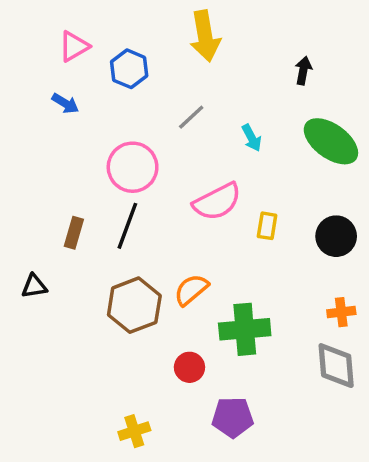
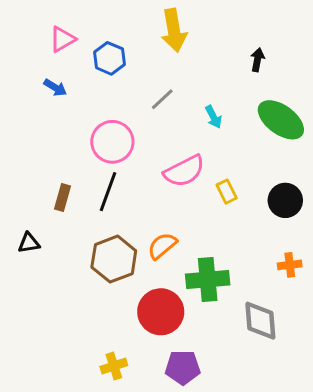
yellow rectangle: (267, 226) -> (227, 192), turned -35
gray diamond: (336, 366) -> (260, 321), moved
red circle: (189, 367) -> (161, 312), size x1.8
purple pentagon: (233, 417) -> (183, 367), moved

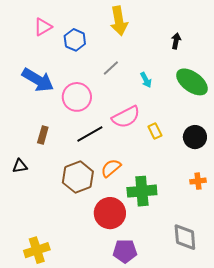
blue arrow: (55, 88) -> (38, 80), moved, size x2.0
black line: (108, 192) -> (90, 134), moved, turned 40
gray diamond: (260, 321) -> (185, 237), moved
yellow cross: (114, 366) -> (37, 250), moved, size x1.4

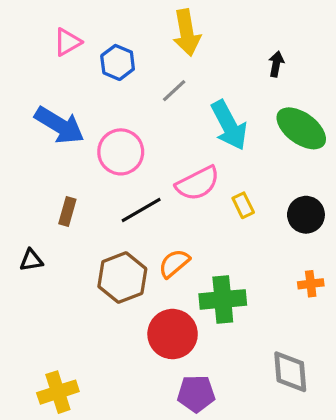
gray line: (111, 68) -> (174, 91), moved
cyan arrow: (146, 80) -> (229, 125), size x2.0

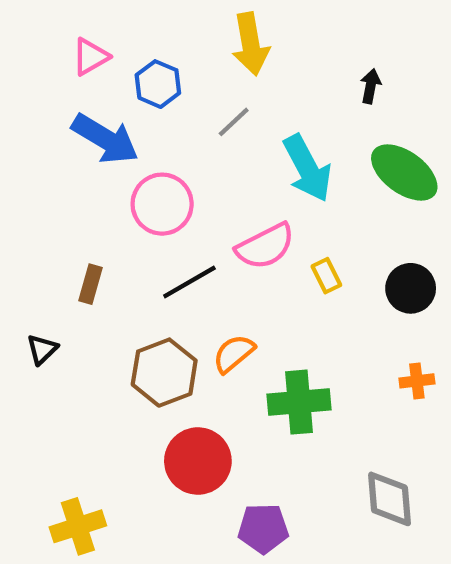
blue arrow: (60, 125) -> (105, 139), moved
black triangle: (31, 260) -> (42, 349), turned -35
red circle: (173, 334) -> (198, 461), moved

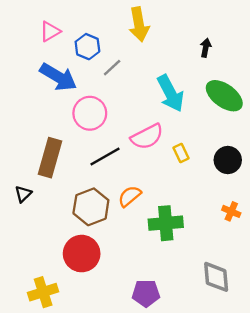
gray line: (234, 122) -> (112, 68), moved
brown rectangle: (90, 284) -> (50, 158), size x1.8
orange cross: (417, 381) -> (231, 211), turned 30
red circle: (198, 461) -> (82, 254), moved

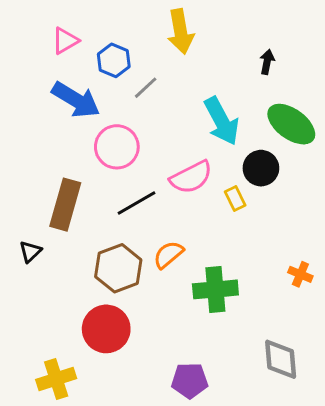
black circle: (228, 160) -> (261, 168), moved

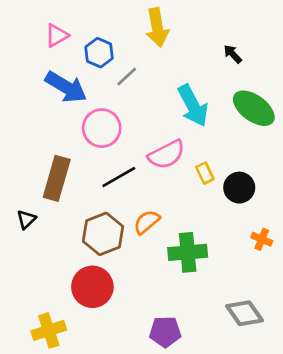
black arrow: (267, 62) -> (233, 54), turned -54
black circle: (261, 168) -> (239, 188), moved
gray diamond: (281, 359) -> (245, 313), turned -30

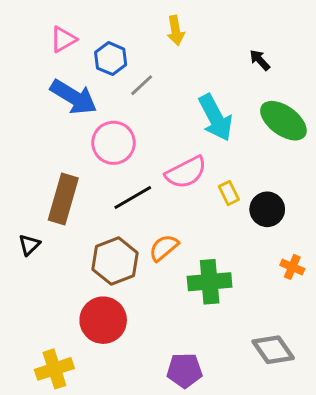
yellow arrow: (157, 28) -> (176, 31), size x0.7

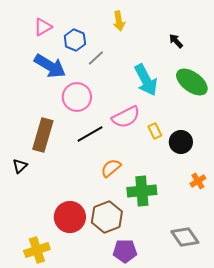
brown hexagon: (115, 261) -> (107, 217), moved
orange cross: (292, 267) -> (198, 181), turned 35

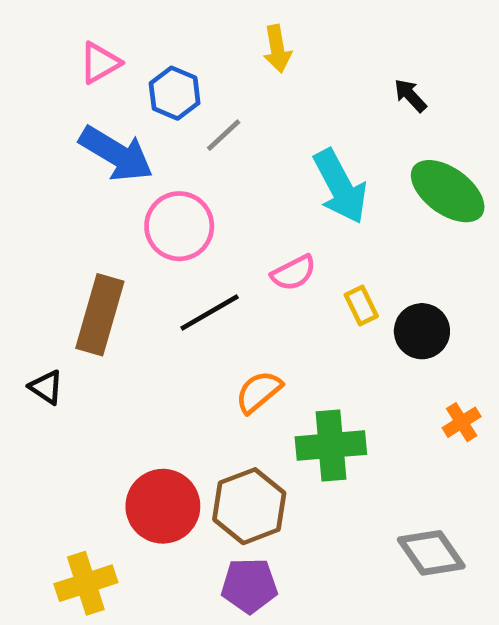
pink semicircle: (126, 117) -> (294, 273), size x0.7
black triangle: (20, 166) -> (46, 387), turned -42
purple pentagon: (125, 251) -> (249, 586), moved

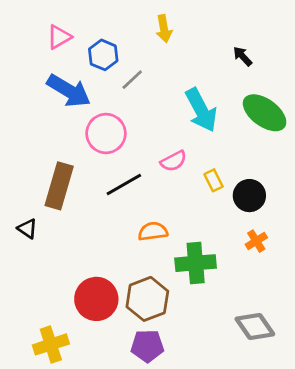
orange semicircle: (259, 392) -> (153, 231), turned 32
orange cross: (462, 422) -> (256, 241), moved

